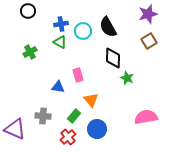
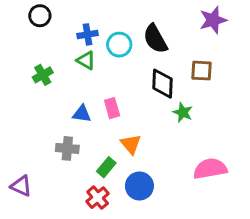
brown square: (149, 41) -> (201, 71), moved, turned 35
blue triangle: (58, 87) -> (82, 114), moved
gray cross: (43, 116) -> (67, 148), moved
purple triangle: (15, 129) -> (21, 186), size x0.7

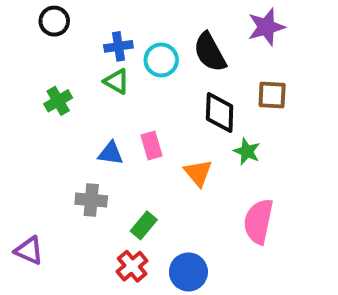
purple star: (213, 20) -> (266, 27), moved
orange triangle: (131, 144) -> (198, 173), moved
pink semicircle: (210, 169) -> (258, 221), moved, turned -68
blue circle: (139, 186) -> (188, 272), moved

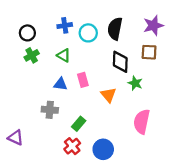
black circle: (54, 21) -> (27, 33), moved
purple star: (266, 27) -> (153, 25), moved
black semicircle: (210, 52) -> (115, 29), turned 40
green triangle: (116, 81) -> (64, 55), moved

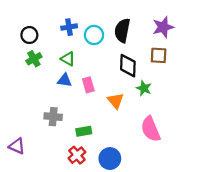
blue triangle: (60, 84) -> (65, 80), moved
pink semicircle: (142, 122) -> (151, 129), turned -35
green rectangle: (79, 124) -> (84, 131), turned 40

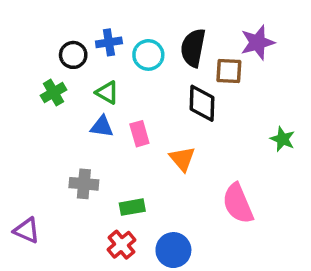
black circle: (29, 35) -> (73, 55), moved
brown square: (159, 55) -> (229, 71), moved
green star: (144, 88) -> (283, 139), moved

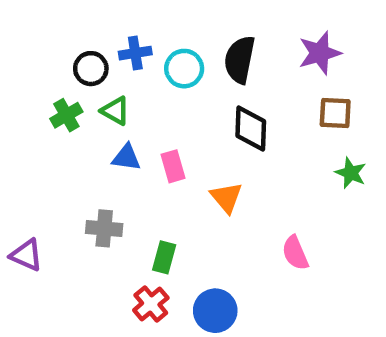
brown square: (229, 71) -> (335, 113), moved
green triangle: (107, 93) -> (115, 111), moved
pink semicircle: (238, 204) -> (295, 253), size x0.7
green rectangle: (132, 207) -> (164, 257), turned -65
purple triangle: (27, 230) -> (26, 255), moved

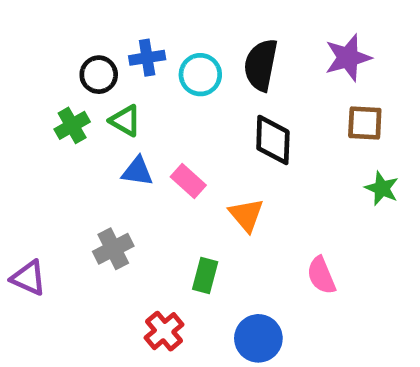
pink rectangle: (173, 166) -> (188, 181), turned -32
gray cross: (104, 228) -> (113, 249), turned -32
green rectangle: (164, 257) -> (205, 275), moved
blue circle: (215, 311) -> (258, 338), moved

